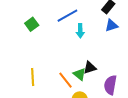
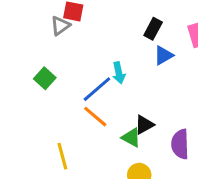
blue line: (67, 16) -> (97, 89), moved
orange line: (66, 80) -> (95, 117), moved

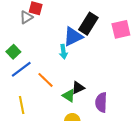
black rectangle: (153, 29) -> (88, 24), size x1.5
blue triangle: (163, 55) -> (73, 37), moved, size x1.5
blue line: (97, 89) -> (21, 69), moved

